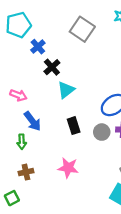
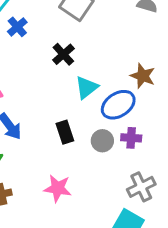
black cross: (52, 67) -> (63, 54), moved
cyan triangle: (66, 90) -> (87, 87), moved

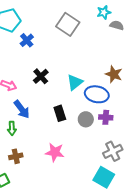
black cross: (63, 54) -> (41, 76), moved
blue ellipse: (118, 105) -> (97, 94), turned 45

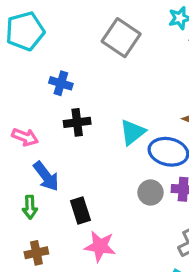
blue cross: (27, 40) -> (61, 83), moved, turned -32
black cross: (41, 76) -> (77, 122), turned 35
black rectangle: (60, 113) -> (80, 210), moved

